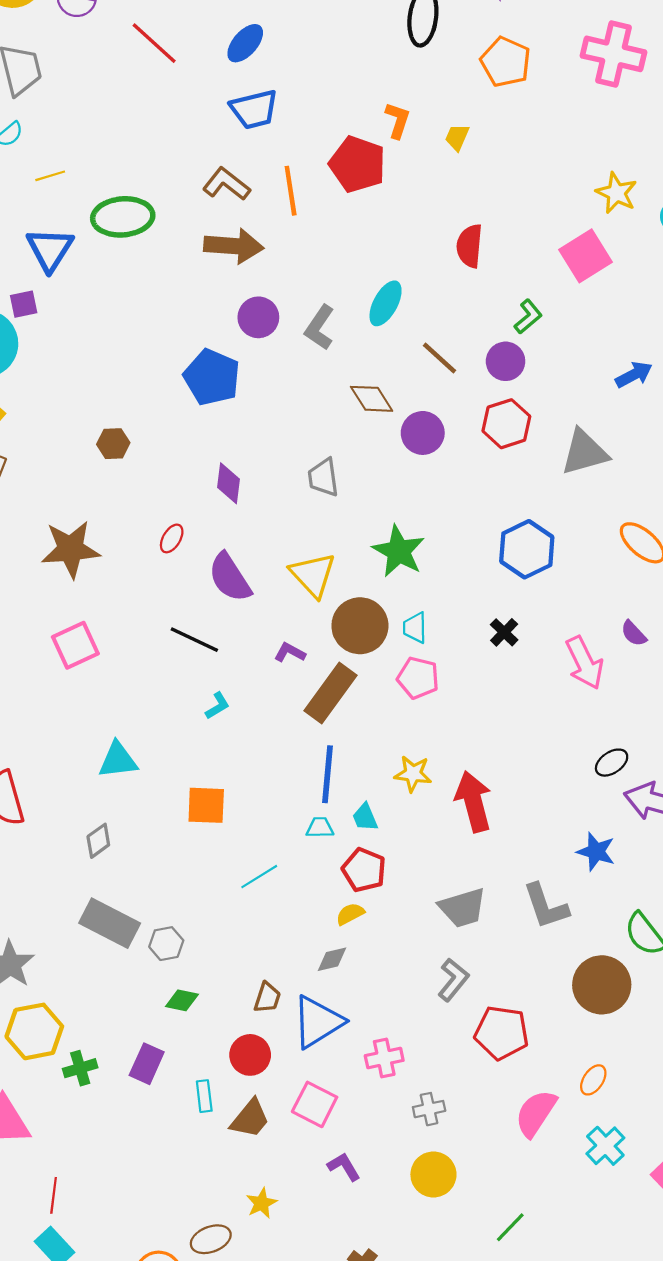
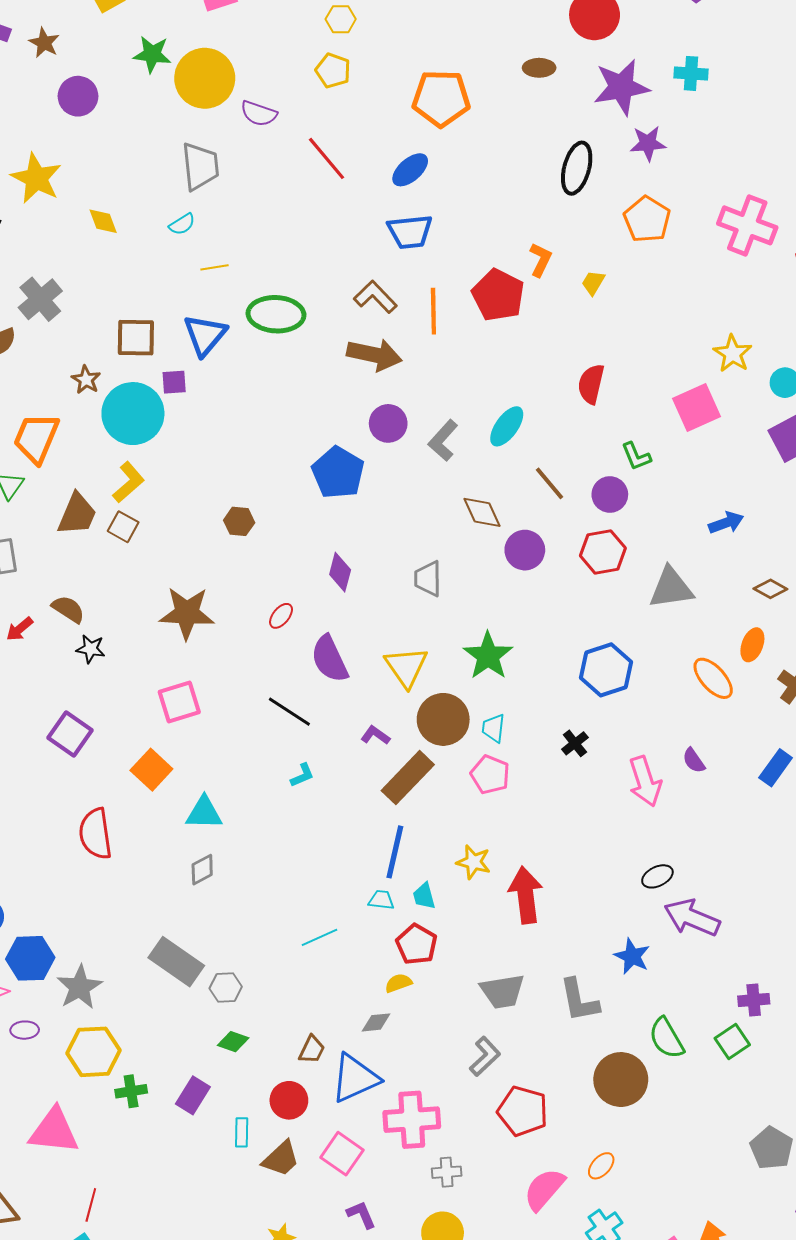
green L-shape: (528, 317) -> (636, 456), turned 100
orange square: (206, 805) -> (151, 770), moved, turned 33
gray diamond: (98, 841) -> (202, 870), moved
pink cross: (384, 1058) -> (412, 1120), size x1.6

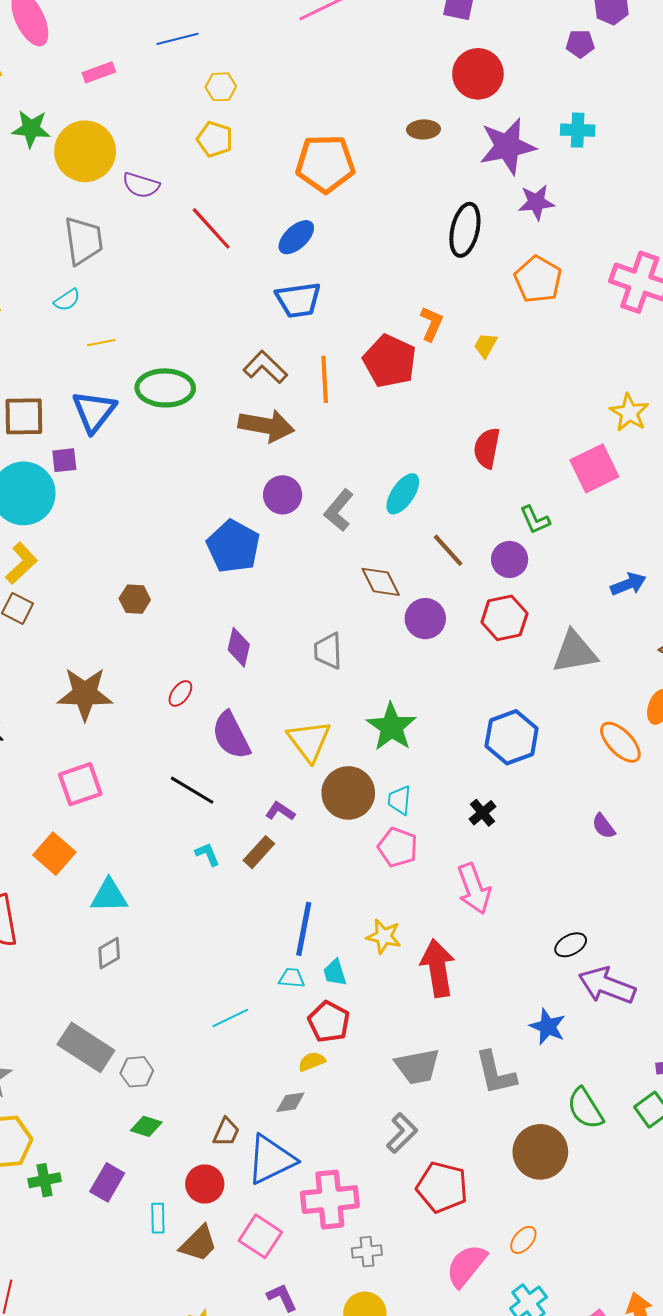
cyan L-shape: (302, 775) -> (207, 854), turned -88
brown rectangle: (408, 778) -> (259, 852), moved, size x0.6
pink arrow: (645, 781) -> (474, 889), moved

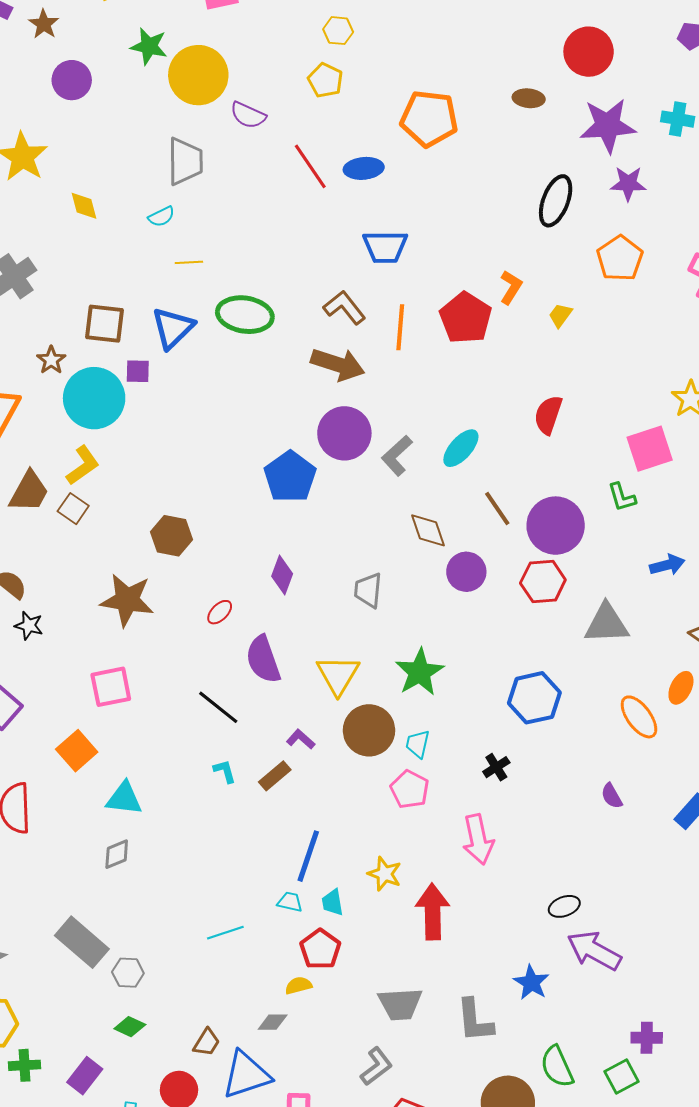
blue ellipse: (296, 237) -> (364, 168), moved, turned 30
purple circle: (283, 495) -> (344, 433), size x1.4
green L-shape: (535, 520) -> (622, 497), moved
purple circle: (510, 559) -> (556, 526), size x1.6
brown hexagon: (135, 599) -> (171, 536), moved, size x1.4

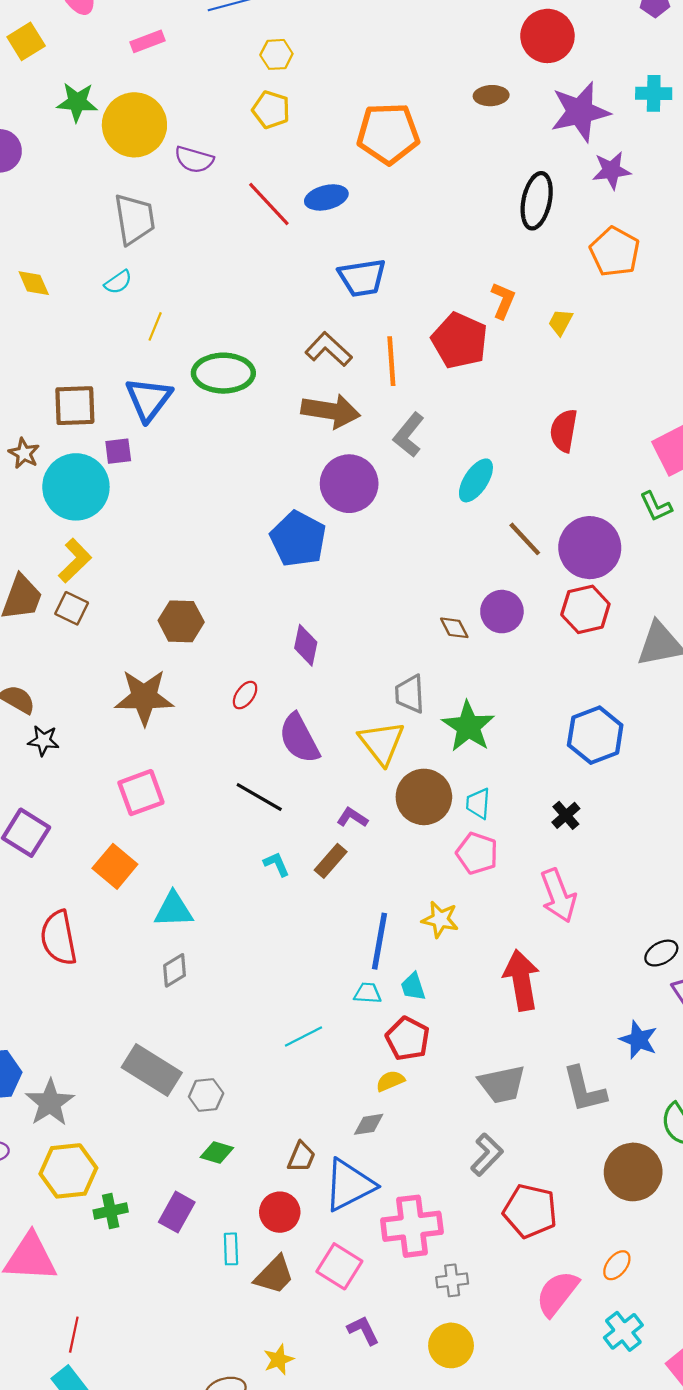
yellow line: (189, 262) -> (155, 326), turned -56
gray L-shape: (397, 456) -> (409, 435), moved
brown diamond: (428, 530) -> (454, 628), moved, size x0.7
gray trapezoid: (368, 590) -> (410, 694), moved
yellow star: (385, 874) -> (440, 919), moved

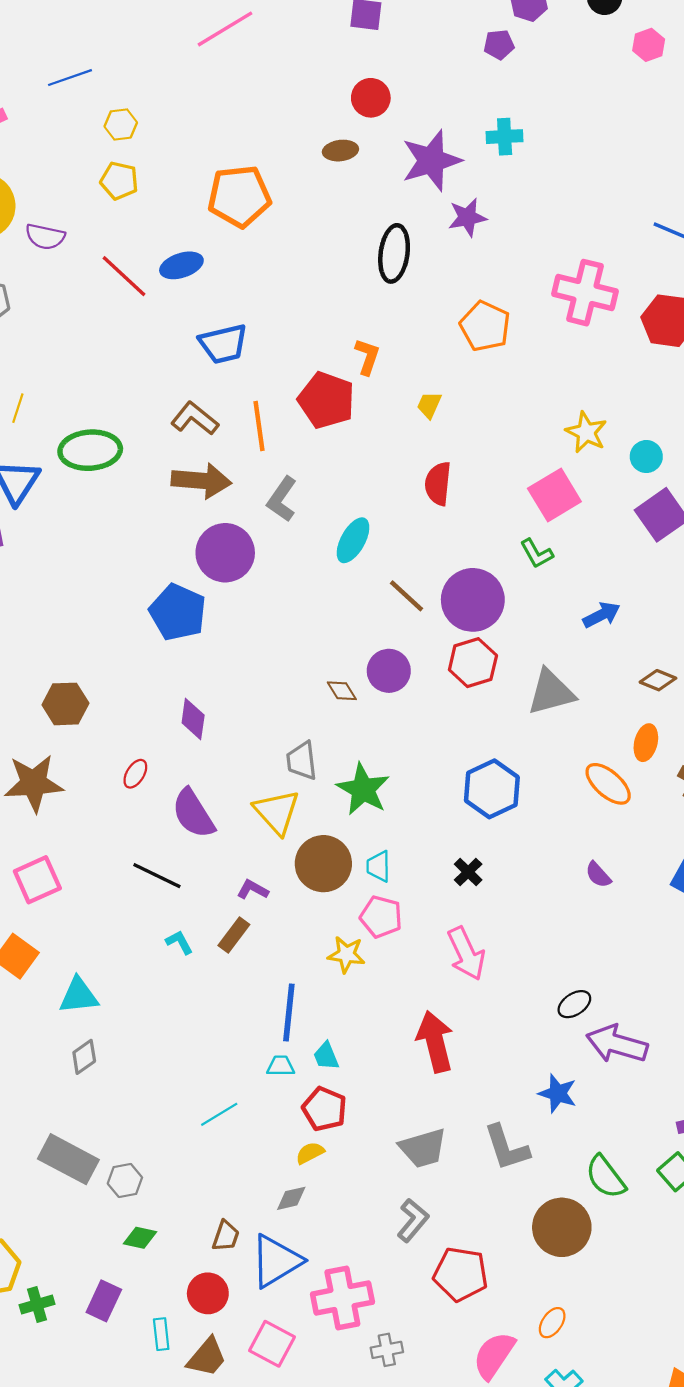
red circle: (547, 36) -> (371, 98), moved, size x0.7
orange pentagon: (615, 252) -> (485, 326), moved
yellow trapezoid: (560, 322) -> (429, 405), moved
yellow star: (440, 919) -> (346, 954), moved

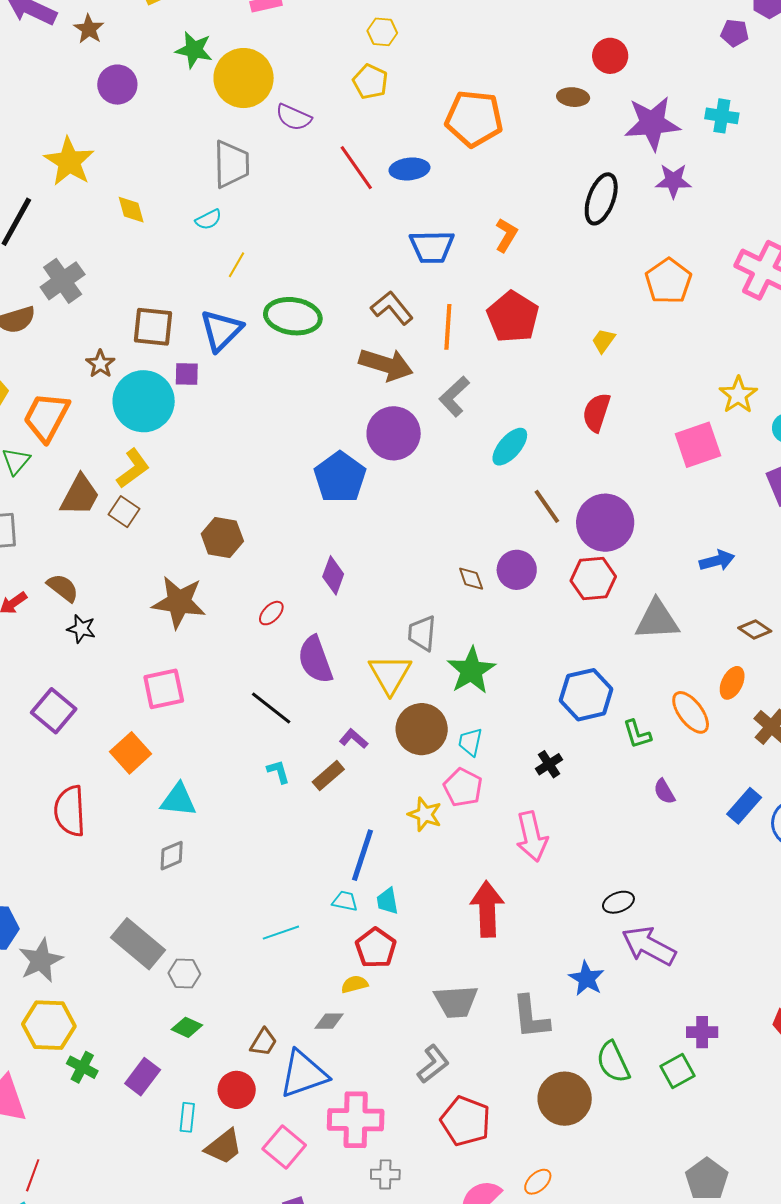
orange L-shape: (367, 357) -> (506, 235), moved
green L-shape: (537, 554) -> (637, 734), moved
green cross: (37, 1305) -> (82, 1067), turned 32

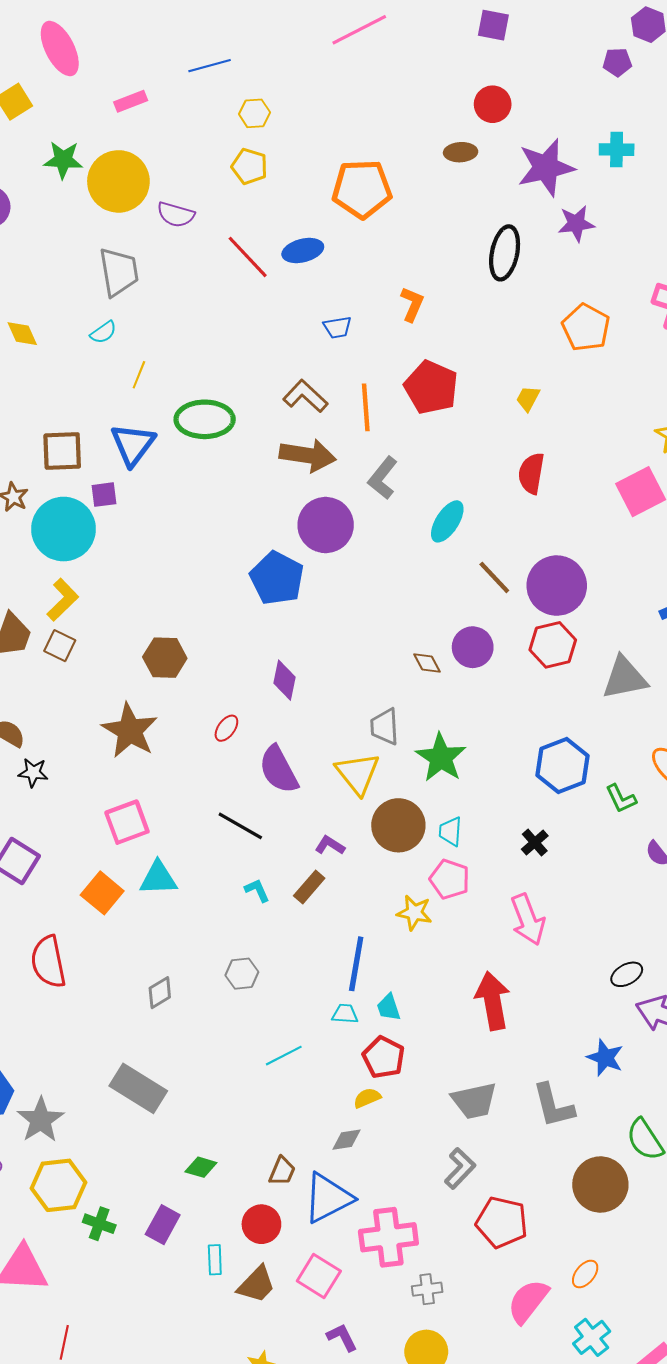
blue trapezoid: (432, 247) -> (337, 327), size x0.6
brown star: (179, 602) -> (130, 731), turned 30
cyan triangle: (178, 800) -> (158, 878), moved
gray hexagon: (184, 973) -> (242, 974), moved

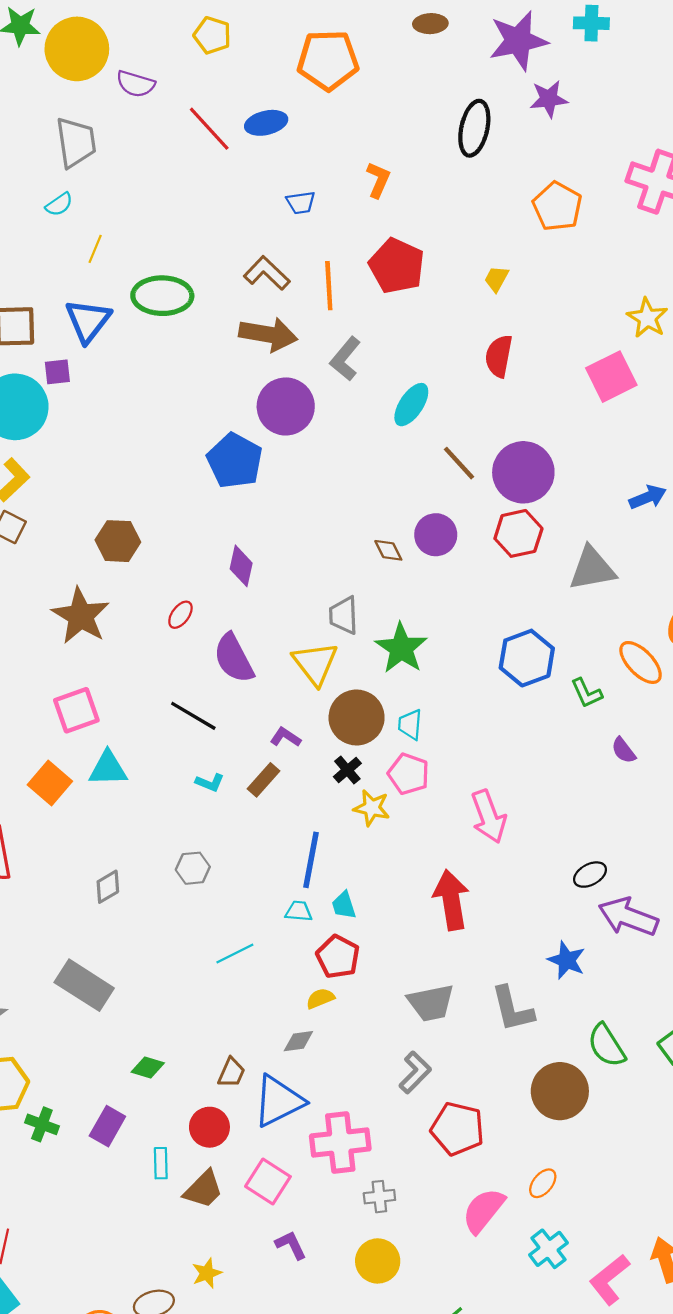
black cross: (535, 843) -> (347, 770), moved
cyan L-shape: (257, 890) -> (210, 783), turned 136

